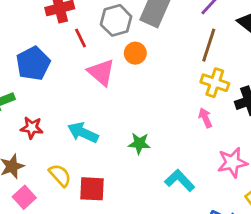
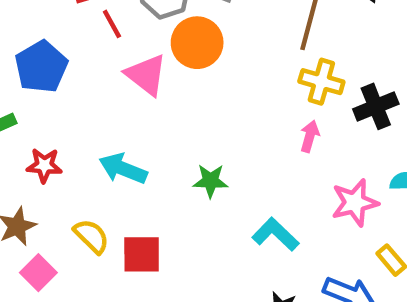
orange circle: (135, 53) -> (197, 43), size x1.5
pink arrow: (205, 118) -> (310, 136), turned 42

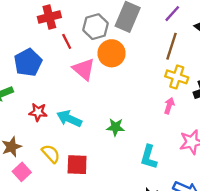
red star: (44, 165) -> (38, 112), moved
cyan L-shape: (275, 234) -> (149, 157), turned -120

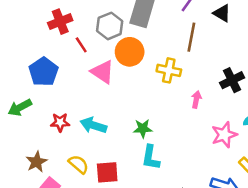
yellow cross: (177, 77) -> (169, 70), moved
cyan L-shape: (149, 157) -> (151, 158), moved

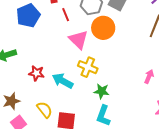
yellow cross: (169, 70) -> (88, 67), moved
blue pentagon: (43, 72) -> (28, 16), moved

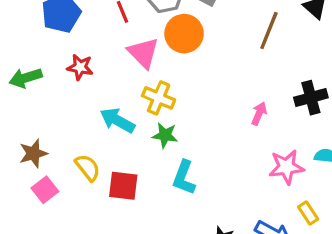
red star: (36, 73) -> (80, 67), moved
green star: (102, 91) -> (165, 135), moved

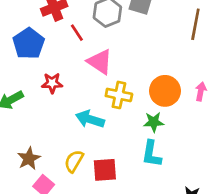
orange circle: (184, 34) -> (165, 91), moved
green star: (165, 135) -> (154, 122), moved
yellow semicircle: (88, 168) -> (74, 161), turned -100

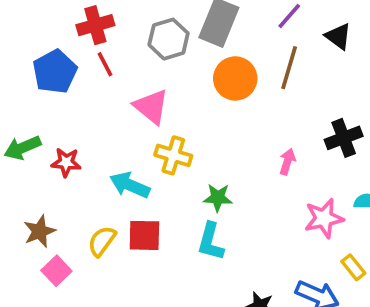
red line: (77, 33) -> (105, 64), moved
red star: (52, 83) -> (66, 162), moved
orange circle: (165, 91) -> (235, 78), moved
red square: (105, 170) -> (144, 235), moved

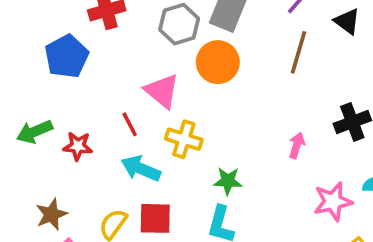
red line: (105, 64) -> (130, 124), moved
orange circle: (235, 78) -> (218, 62), moved

